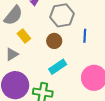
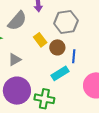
yellow rectangle: (24, 36) -> (40, 40), moved
blue line: (85, 36) -> (74, 56), moved

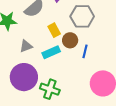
cyan rectangle: (60, 73) -> (51, 52), moved

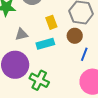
brown circle: (70, 40) -> (75, 36), moved
blue line: (85, 51) -> (84, 54), moved

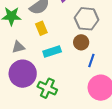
yellow rectangle: (51, 22) -> (41, 28), moved
gray triangle: (21, 34) -> (18, 47), moved

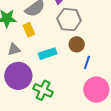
gray hexagon: (87, 19) -> (69, 20), moved
yellow rectangle: (41, 28) -> (29, 30), moved

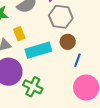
yellow rectangle: (29, 30) -> (19, 34), moved
cyan rectangle: (48, 54) -> (38, 50), size x1.4

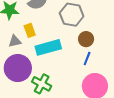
brown circle: (68, 42) -> (86, 39), moved

